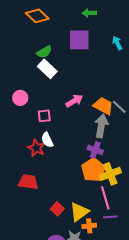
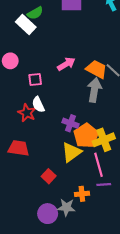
white rectangle: (47, 69) -> (26, 24), moved
purple cross: (95, 150) -> (70, 123), moved
yellow triangle: (79, 212) -> (72, 152), moved

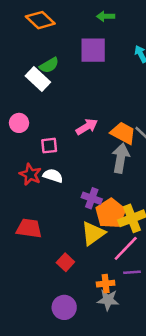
white semicircle: (38, 104) -> (53, 176), turned 133
red star: (27, 113) -> (30, 174), moved
pink line: (99, 165) -> (126, 248), turned 60
gray star: (66, 207) -> (108, 300), moved

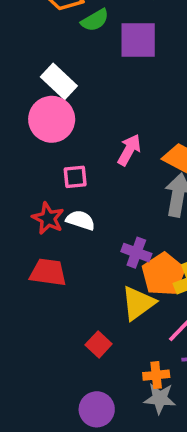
green semicircle: (49, 65) -> (95, 20), moved
pink circle: (19, 123) -> (52, 119), moved, size x1.6
pink arrow: (87, 127) -> (129, 150), turned -30
red trapezoid: (29, 228) -> (48, 272), moved

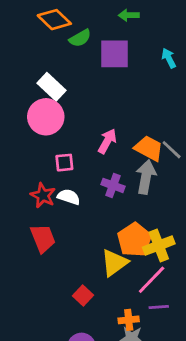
purple cross: (136, 253) -> (113, 185), moved
red trapezoid: (48, 272) -> (43, 238), turned 60

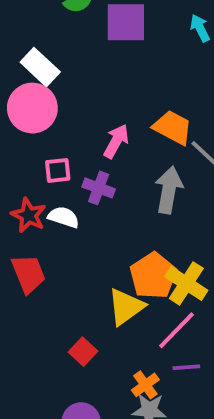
orange trapezoid: (149, 148) -> (173, 128), moved
purple cross: (113, 185) -> (99, 188), moved
yellow cross: (159, 245) -> (186, 283), turned -36
orange cross: (129, 320) -> (145, 385), turned -30

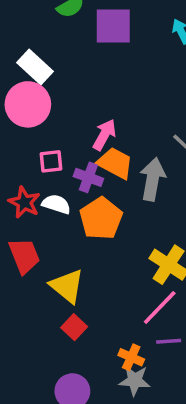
orange trapezoid: (173, 128) -> (115, 163), moved
orange pentagon: (153, 276) -> (101, 218), moved
yellow triangle: (126, 307) -> (67, 286), moved, turned -45
orange cross: (145, 385) -> (131, 357), turned -30

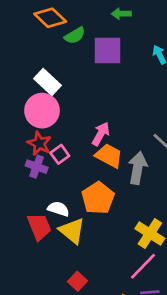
pink square: (51, 161) -> (60, 154), turned -30
purple cross: (88, 177) -> (37, 167), moved
red star: (24, 202) -> (39, 143), moved
white semicircle: (56, 204) -> (58, 209), moved
yellow triangle: (67, 286) -> (72, 231), moved

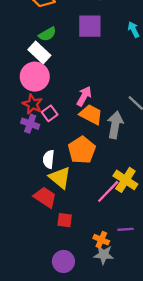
green semicircle: (75, 36) -> (47, 34), moved
white semicircle: (58, 209) -> (49, 159), turned -102
red trapezoid: (39, 227) -> (45, 197), moved, turned -35
pink line: (143, 266) -> (108, 191), moved
red square: (78, 281) -> (65, 220), turned -35

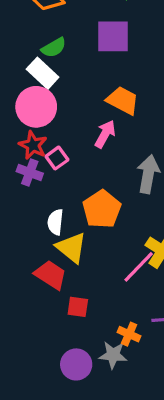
orange trapezoid: (91, 114) -> (123, 100), moved
gray star: (104, 255) -> (113, 355), moved

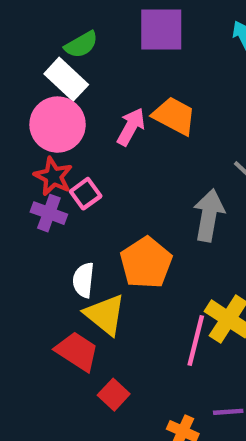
pink arrow: (105, 134) -> (131, 127), moved
pink line: (139, 267) -> (196, 341), turned -30
red square: (78, 307) -> (114, 395), turned 35

